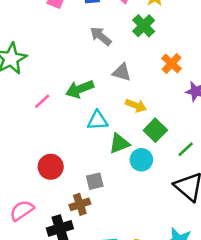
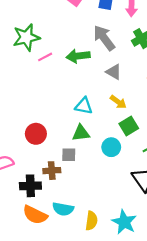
gray arrow: (101, 36) -> (104, 38), size x1.4
green arrow: (80, 89) -> (78, 56), moved
pink line: (42, 101) -> (45, 57), moved
green triangle: (119, 143) -> (81, 133), moved

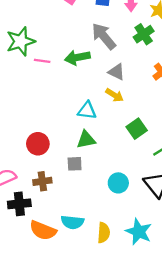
pink line: (45, 57) -> (42, 61), turned 40
yellow arrow: (118, 102) -> (114, 95), moved
cyan circle: (111, 147) -> (118, 183), moved
brown cross: (52, 171) -> (42, 181), moved
black cross: (30, 186) -> (19, 204), moved

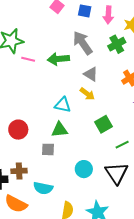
brown cross: (42, 181) -> (19, 171), moved
cyan semicircle: (72, 222) -> (43, 188), moved

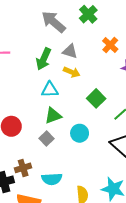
green arrow: (58, 59) -> (44, 59), moved, turned -45
gray square: (48, 149) -> (47, 139), turned -32
cyan circle: (84, 169) -> (80, 133), moved

